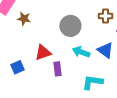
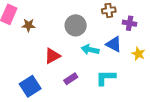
blue square: (17, 67) -> (30, 86), moved, size x1.5
purple rectangle: (58, 69) -> (71, 79), moved, turned 72

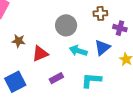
brown star: (28, 25) -> (19, 41), moved
blue triangle: (114, 44) -> (102, 48), turned 48

